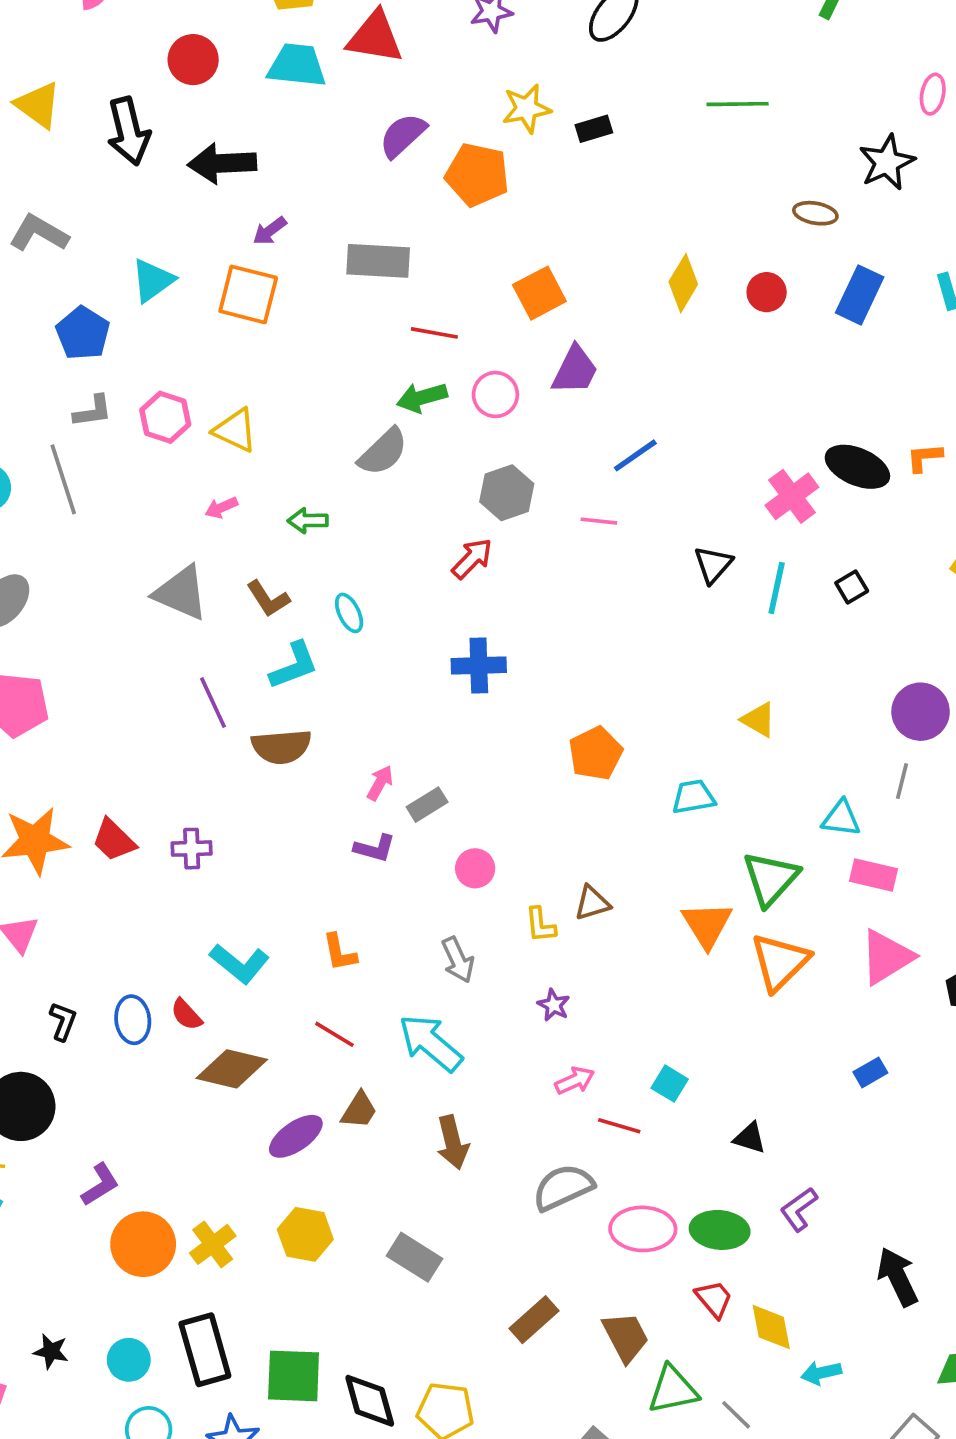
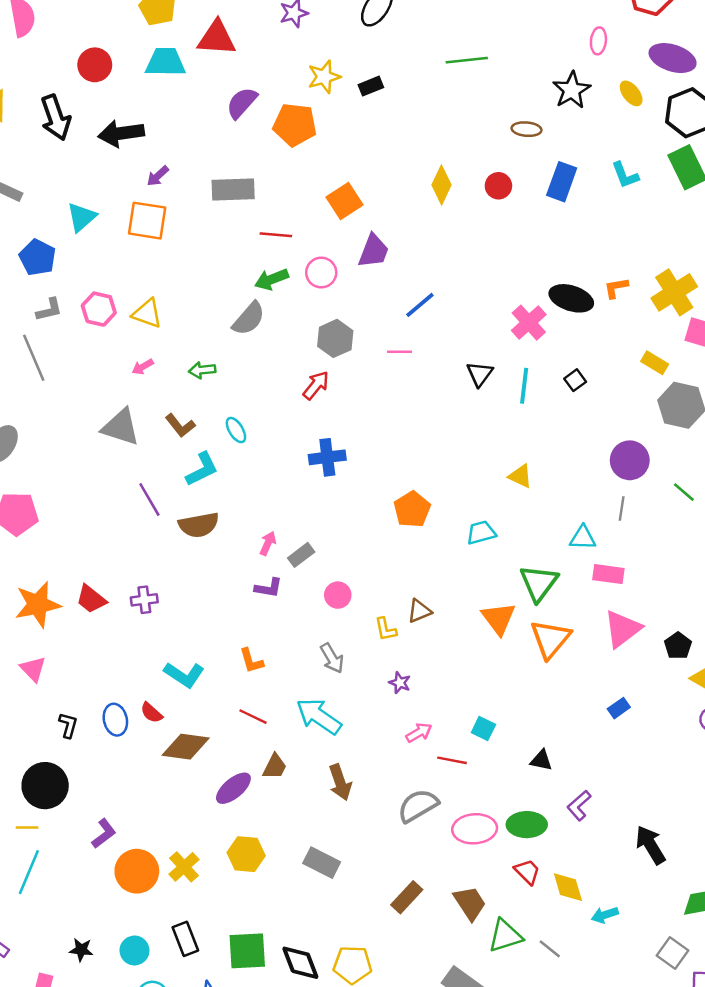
black rectangle: (205, 1350) -> (185, 939), size x0.7

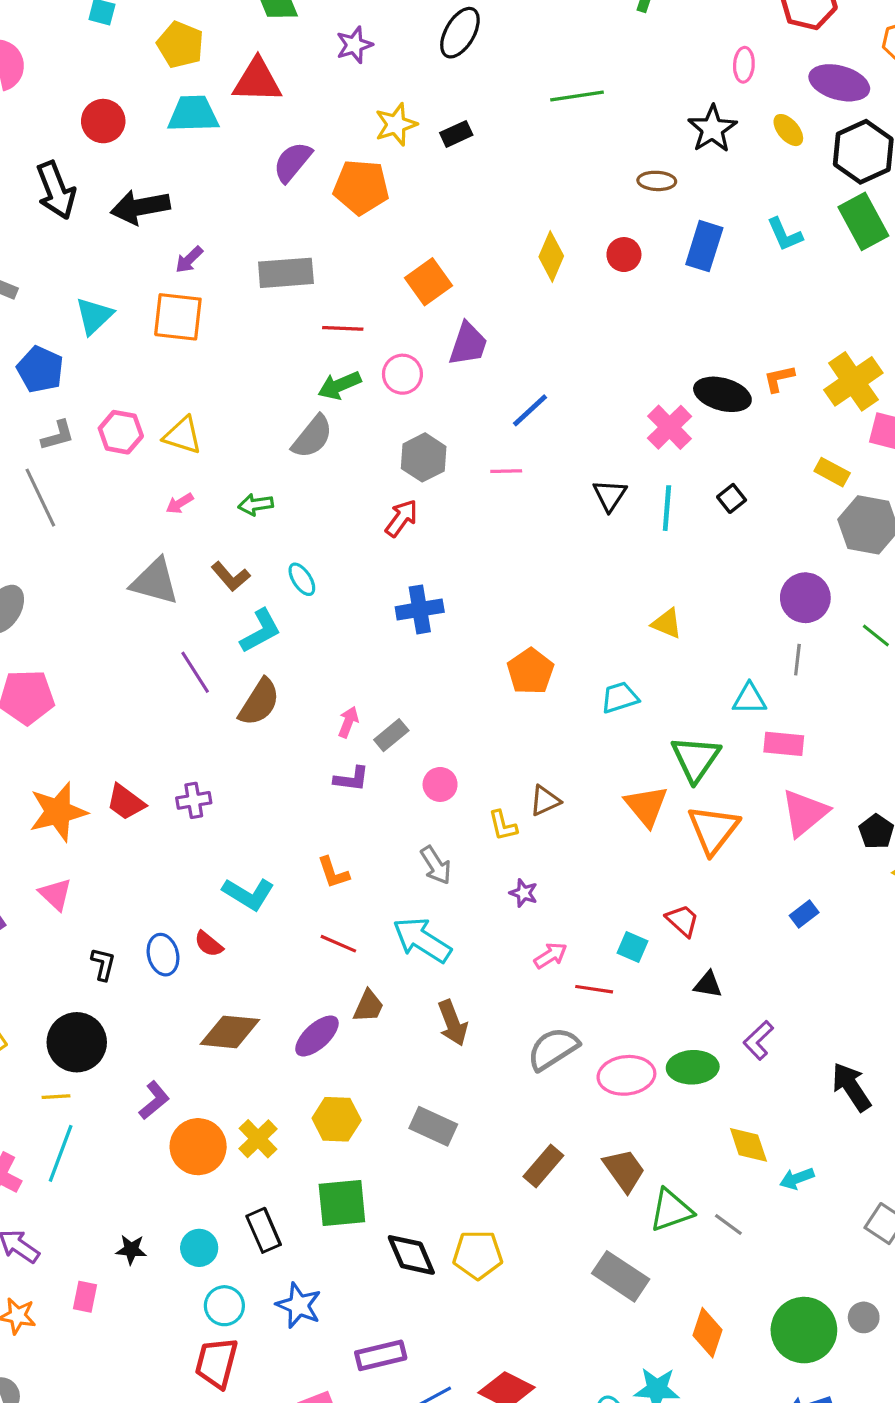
brown semicircle: (199, 525) -> (259, 702), turned -45
brown diamond: (186, 747) -> (230, 1032), moved
red trapezoid: (527, 872) -> (682, 920), moved
green square: (247, 951) -> (342, 1203), moved

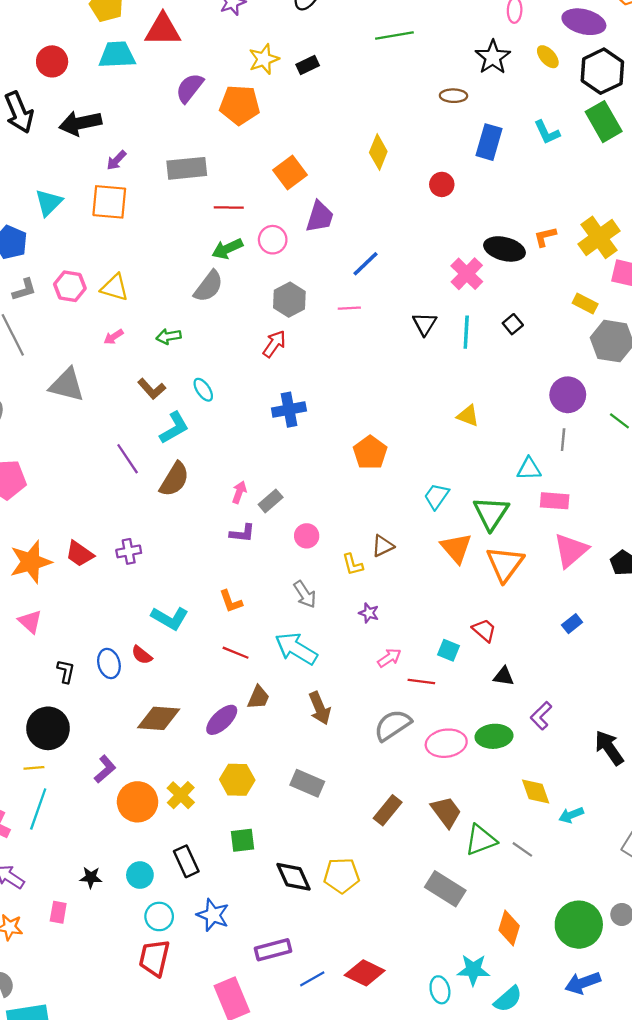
red circle: (624, 255) -> (442, 184), moved
gray triangle: (155, 582) -> (67, 385), moved
cyan trapezoid: (620, 697) -> (436, 496), moved, turned -36
green square: (342, 1203) -> (242, 840), size x0.7

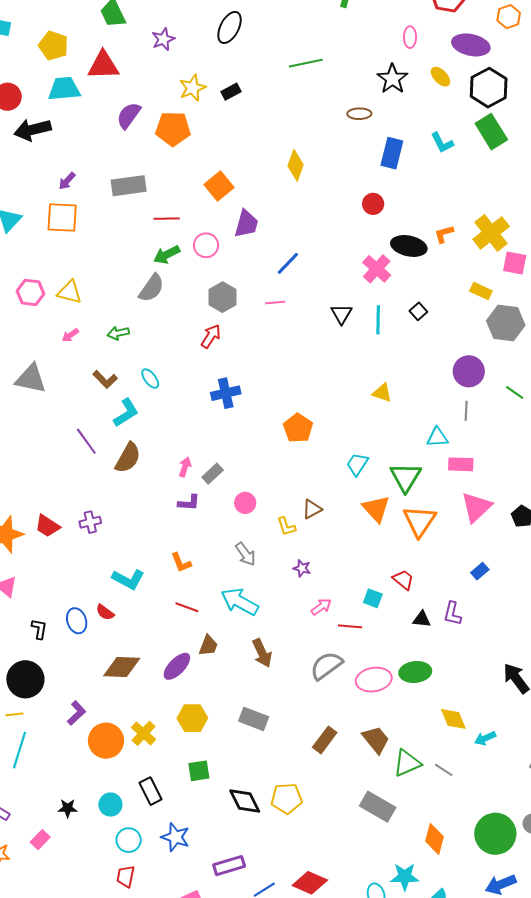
black arrow: (80, 123) -> (33, 130), moved
red circle: (442, 184) -> (373, 204), moved
purple L-shape: (541, 716) -> (452, 614), moved, turned -30
pink rectangle: (58, 912) -> (40, 840), turned 36
red trapezoid: (154, 958) -> (126, 876), size x0.7

